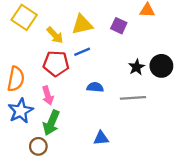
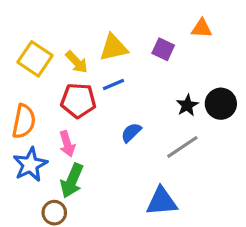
yellow square: (24, 17) -> (35, 59), moved
blue semicircle: (95, 87) -> (131, 133), turned -49
gray line: (133, 98) -> (182, 147), turned -30
blue triangle: (101, 138) -> (162, 201), moved, size x1.5

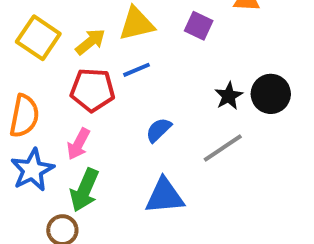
yellow arrow: (77, 62) -> (90, 42), turned -85
pink arrow: (67, 144) -> (78, 144), turned 45
blue triangle: (162, 201) -> (165, 196), moved

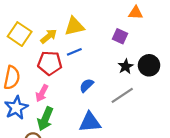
purple square: (199, 26) -> (120, 36), moved

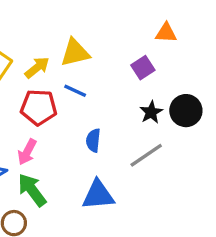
purple square: (120, 36) -> (143, 68), turned 32
blue line: (74, 52) -> (75, 91), turned 48
blue semicircle: (87, 85) -> (93, 140), turned -40
green arrow: (45, 119) -> (32, 190), turned 120

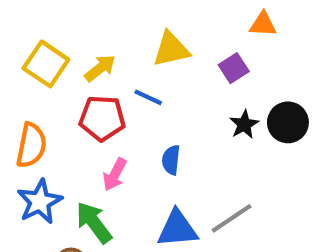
yellow triangle: (75, 53) -> (171, 49), moved
pink arrow: (27, 152) -> (115, 175), moved
gray line: (146, 155) -> (232, 218), moved

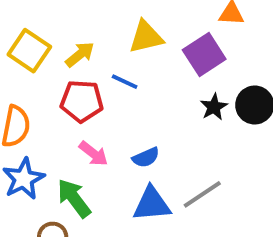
purple square: (234, 68) -> (204, 54), size x1.5
blue semicircle: (171, 160) -> (146, 157), moved, turned -120
pink arrow: (115, 175) -> (93, 154), turned -80

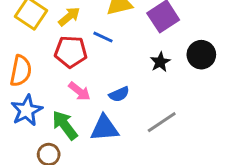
black star: (214, 107) -> (160, 62), moved
blue triangle: (152, 204) -> (104, 128), moved

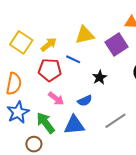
black star: (160, 62) -> (100, 77), moved

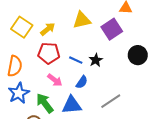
blue line: (73, 59) -> (76, 60), moved
blue semicircle: (85, 101) -> (82, 82), turned -32

